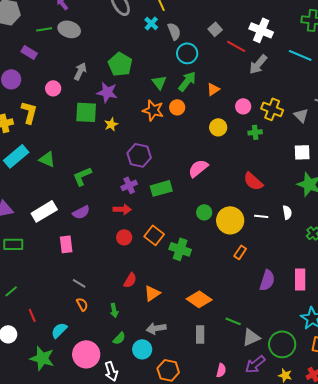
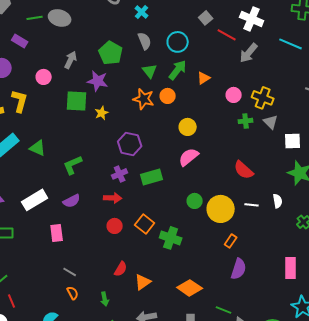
gray semicircle: (174, 31) -> (145, 41), moved
gray triangle: (301, 115) -> (271, 122), moved
yellow circle: (218, 127) -> (188, 127), moved
purple semicircle: (267, 280) -> (239, 269), moved
red line: (32, 315) -> (12, 301), moved

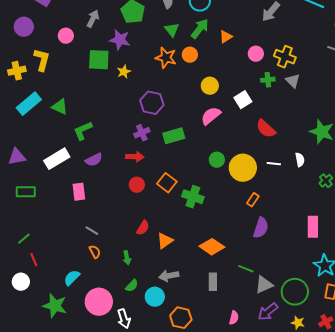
white square: (293, 141) -> (243, 100), moved, turned -30
green L-shape: (73, 165) -> (83, 131), moved

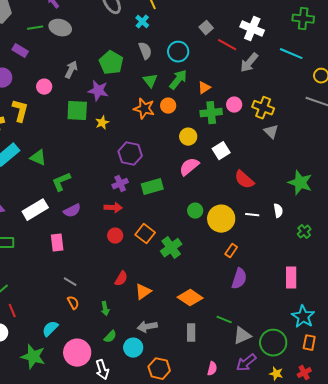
green cross: (268, 80) -> (211, 113), moved, size x1.5
green cross: (193, 197) -> (171, 248), turned 35

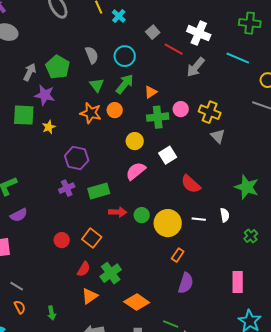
cyan cross: (142, 22) -> (119, 16), moved
gray arrow: (71, 70) -> (30, 72), moved
red arrow: (113, 208) -> (118, 212), moved
green cross: (171, 248) -> (111, 273), moved
red semicircle: (121, 279) -> (84, 269), moved

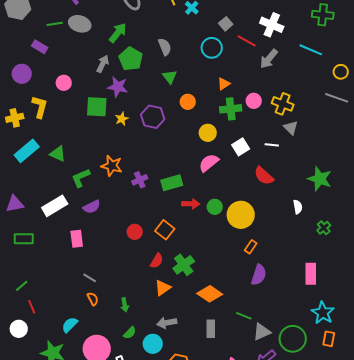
cyan circle: (125, 56) -> (212, 48), moved
green arrow: (125, 84) -> (118, 33), moved
orange star: (91, 113) -> (112, 166), moved
purple hexagon: (77, 158) -> (153, 117), moved
white line: (199, 219) -> (272, 145), moved

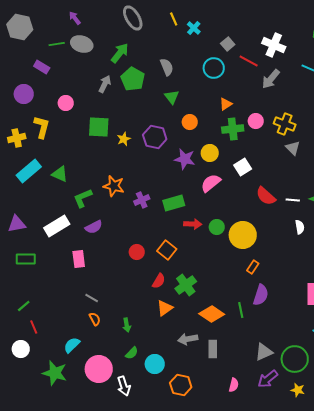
purple star: (118, 87) -> (185, 159), moved
white line: (272, 145) -> (293, 200), moved
green line: (244, 316) -> (241, 310), moved, turned 56
gray arrow: (167, 323) -> (188, 339), moved

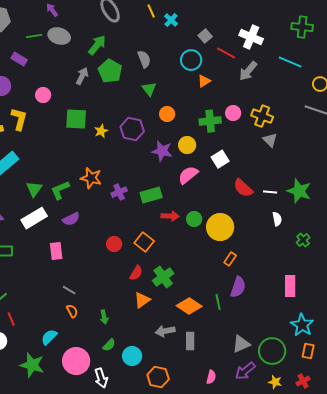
orange triangle: (226, 104) -> (204, 81), moved
green triangle: (60, 174) -> (34, 189), moved, turned 42

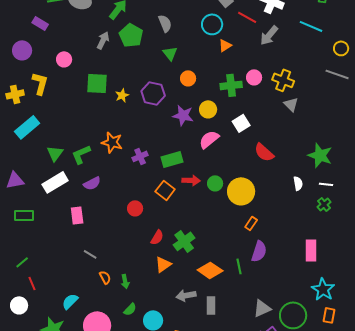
white line: (270, 192) -> (326, 184), moved
orange square: (144, 242) -> (165, 190), moved
orange semicircle: (72, 311) -> (105, 277), moved

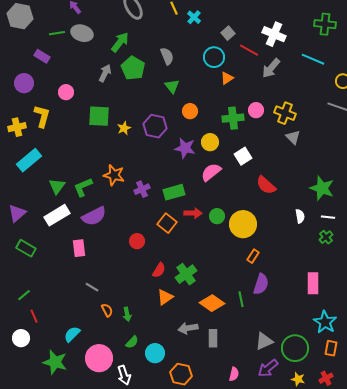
purple triangle: (15, 180) -> (17, 213), turned -30
purple semicircle: (92, 183) -> (94, 216), size x1.4
green rectangle: (24, 215) -> (26, 248), turned 30

